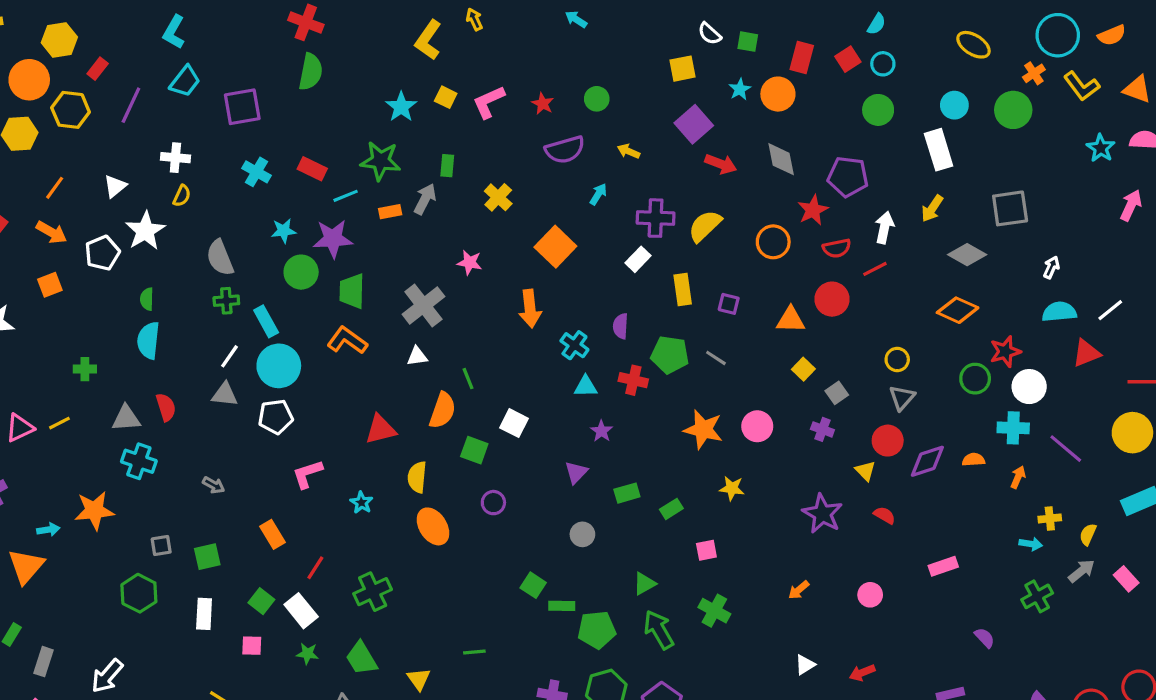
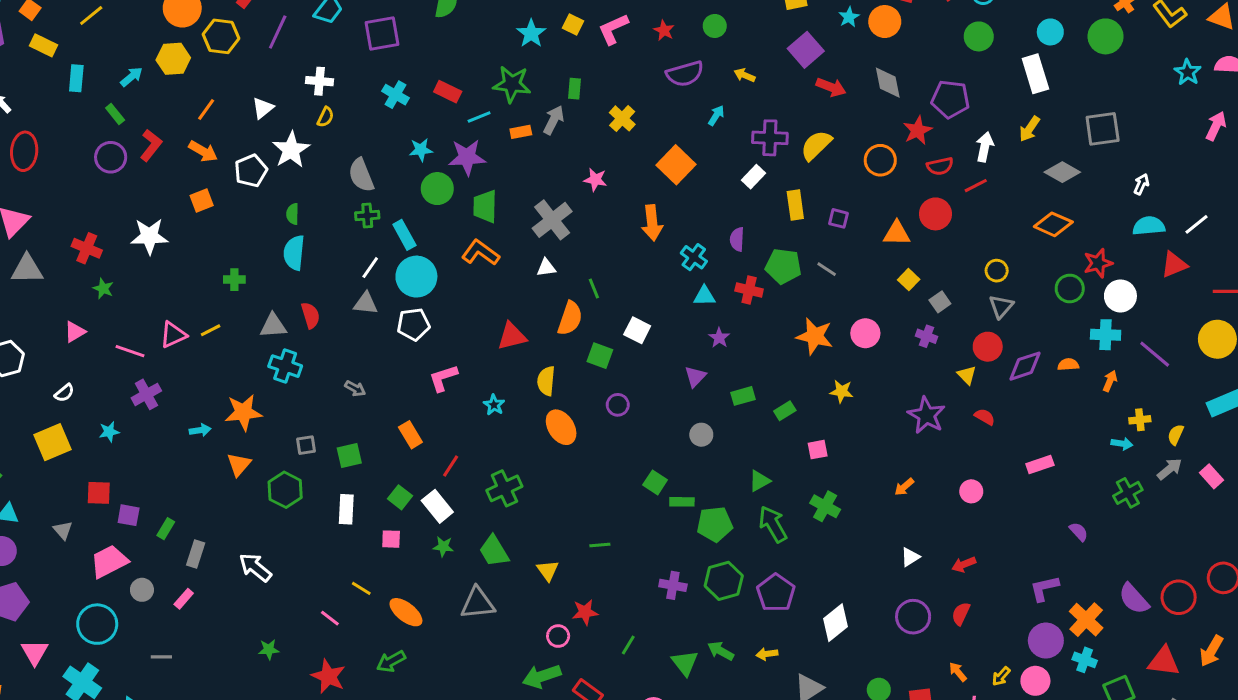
orange triangle: (26, 566) -> (239, 465), moved, size x0.7
white arrow: (107, 676) -> (255, 567), turned 88

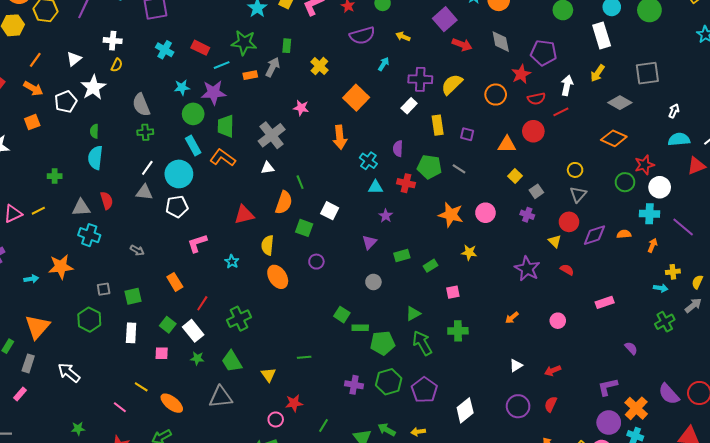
cyan rectangle: (404, 235) -> (193, 145), moved
orange triangle: (239, 465) -> (37, 327), moved, size x1.5
green cross: (825, 506) -> (458, 331), turned -30

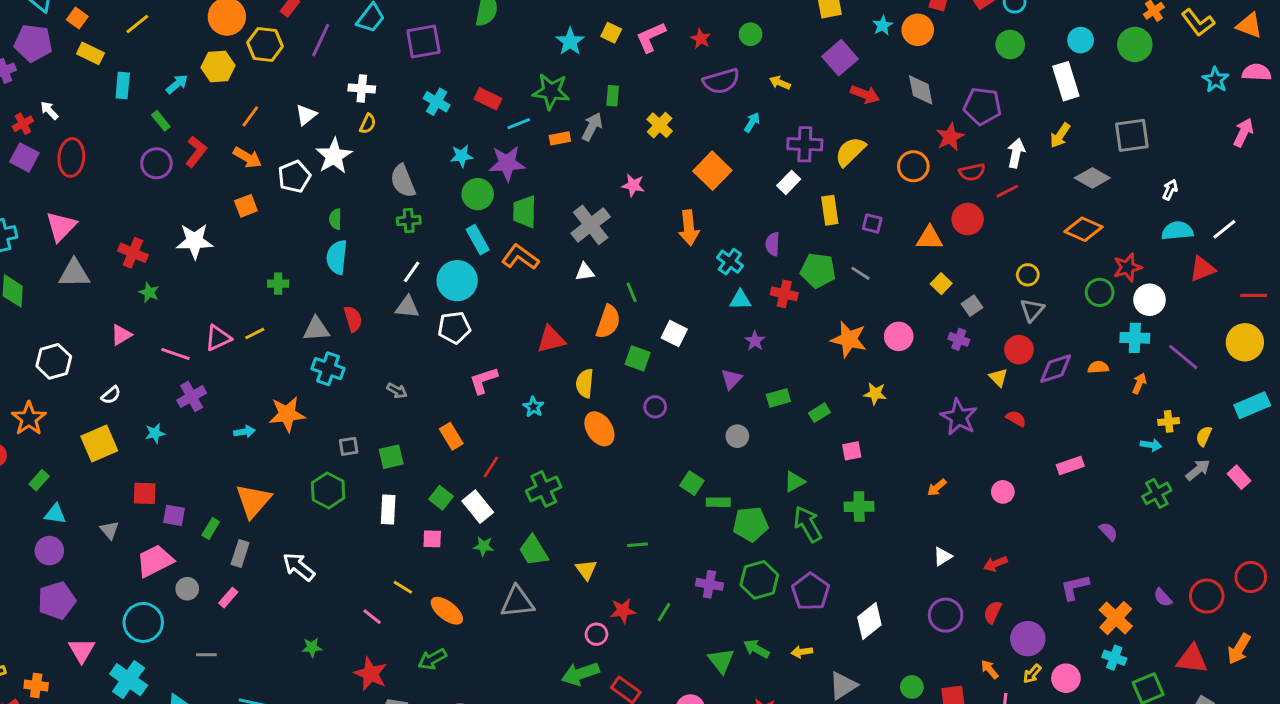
purple semicircle: (669, 394) -> (1163, 598), size x0.6
purple circle: (609, 423) -> (1028, 639), moved
green line: (324, 426) -> (664, 612), moved

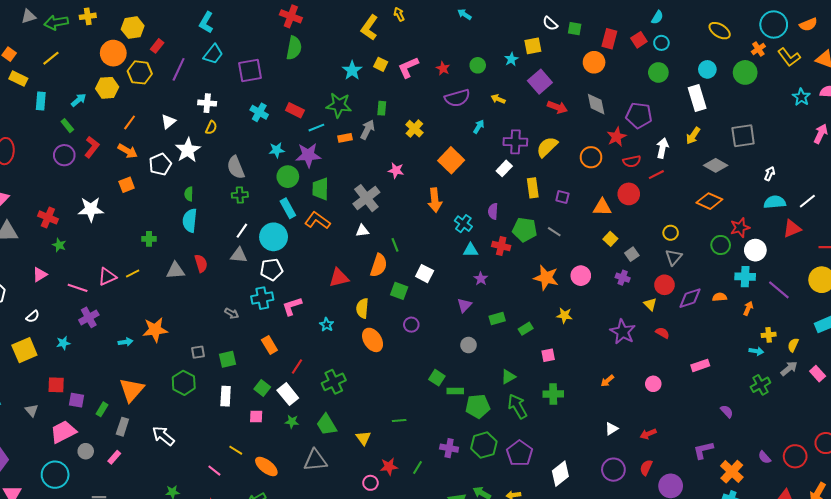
cyan star: (883, 25) -> (511, 59), moved
cyan cross: (328, 369) -> (262, 298), moved, turned -30

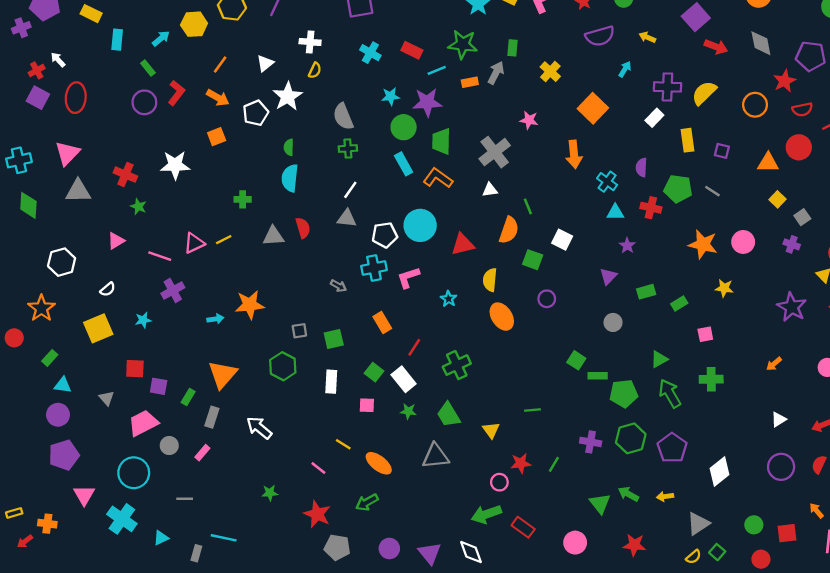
cyan circle: (274, 237) -> (420, 225), moved

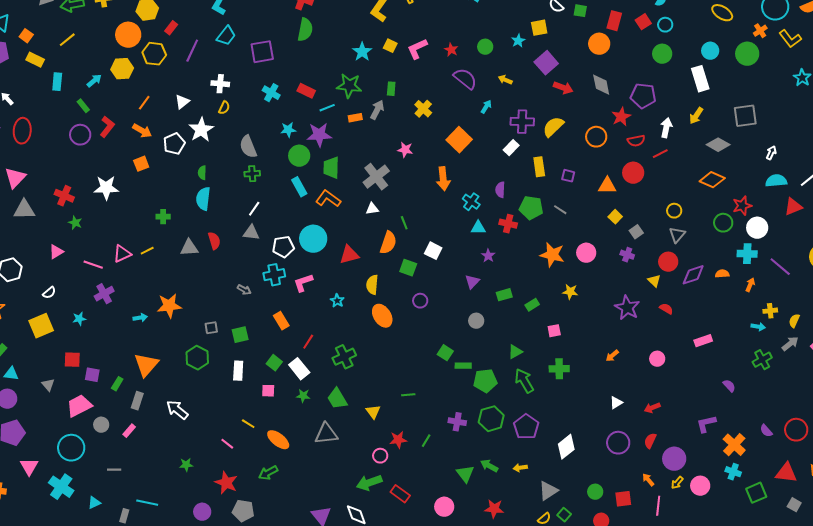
purple semicircle: (600, 36) -> (465, 79), turned -125
purple circle: (389, 548) -> (202, 512), moved

